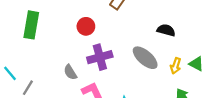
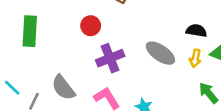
black semicircle: (166, 30) -> (196, 31), moved
gray semicircle: (70, 72) -> (63, 88), moved, size x1.5

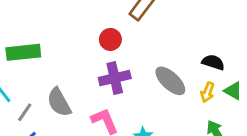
red circle: (91, 26) -> (110, 39), moved
green rectangle: (30, 31) -> (23, 52), moved, turned 72

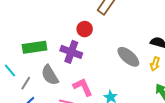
green rectangle: (23, 52) -> (35, 47), moved
purple cross: (115, 78) -> (71, 52), moved, turned 35

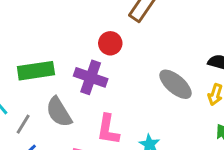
pink L-shape: (83, 87) -> (108, 130), turned -145

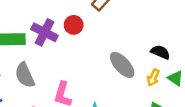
purple cross: (91, 77) -> (45, 32), moved

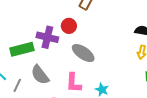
gray ellipse: (122, 65) -> (83, 53), moved

